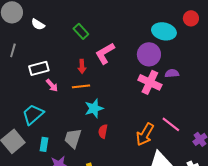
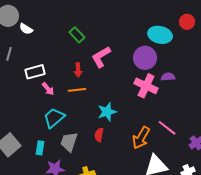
white semicircle: (38, 24) -> (26, 29), moved
cyan star: (94, 108) -> (107, 112), moved
cyan trapezoid: (33, 114) -> (54, 118), moved

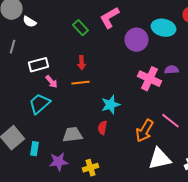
pink L-shape: (101, 57) -> (110, 18), moved
purple circle: (145, 58) -> (136, 40), moved
cyan trapezoid: (54, 118) -> (40, 104), moved
gray trapezoid: (69, 142) -> (72, 135), turned 65
cyan rectangle: (40, 148) -> (34, 149), moved

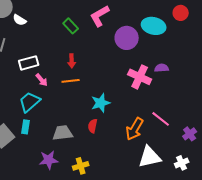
cyan rectangle: (34, 149) -> (26, 127), moved

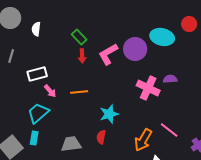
pink L-shape: (100, 16) -> (108, 54), moved
white semicircle: (20, 20) -> (36, 29), moved, turned 64
red arrow: (72, 61) -> (82, 56), moved

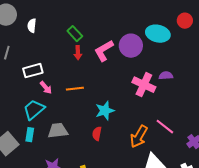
gray trapezoid: (71, 144) -> (58, 131), moved

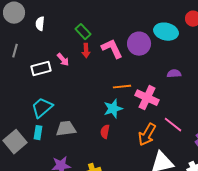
pink L-shape: (104, 51) -> (112, 49), turned 95
pink cross: (144, 85) -> (147, 98), moved
pink arrow: (46, 88) -> (63, 60), moved
orange line: (75, 89) -> (122, 87), moved

